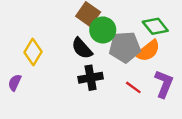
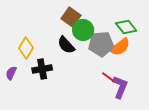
black cross: (91, 78) -> (42, 69), moved
purple L-shape: (164, 84) -> (120, 87), moved

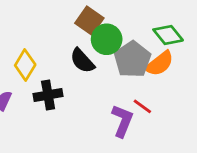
gray pentagon: (101, 44) -> (132, 59), turned -30
purple L-shape: (120, 87) -> (122, 121), moved

